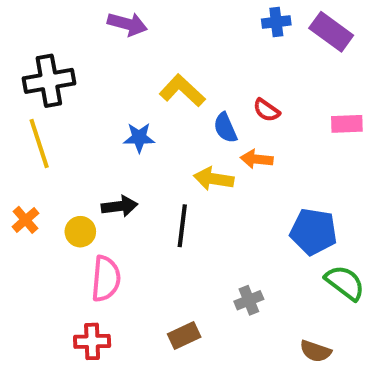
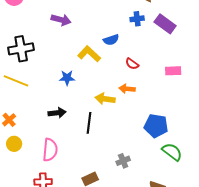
blue semicircle: (225, 128) -> (111, 40), moved, turned -84
yellow line: (39, 143) -> (16, 81), turned -50
yellow circle: (80, 232) -> (14, 144), moved

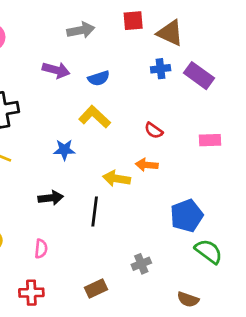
blue semicircle: (111, 40) -> (99, 78), moved
blue pentagon: (156, 126) -> (187, 216), turned -30
pink semicircle: (50, 150) -> (41, 249), size x0.6

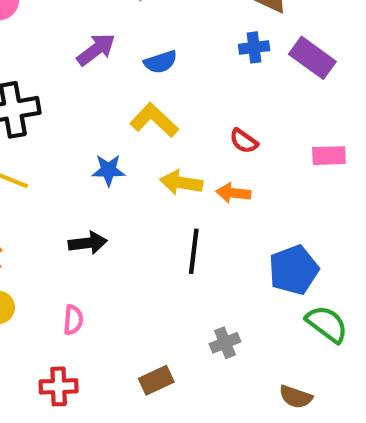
purple arrow: (56, 70) -> (96, 50), turned -52
yellow arrow: (117, 179) -> (181, 183), moved
black line: (95, 212) -> (194, 251), moved

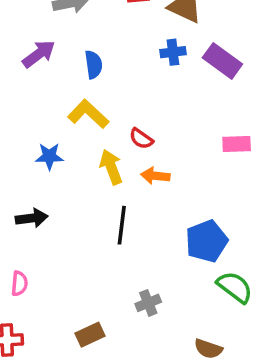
blue semicircle: (160, 62) -> (94, 65), turned -80
red semicircle: (244, 141) -> (141, 139), moved
yellow arrow: (181, 183) -> (111, 167), turned 60

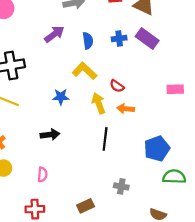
blue cross: (173, 52) -> (119, 38), moved
purple rectangle: (222, 61) -> (147, 38), moved
green semicircle: (235, 287) -> (174, 177), turned -35
gray cross: (148, 303) -> (121, 186), turned 32

